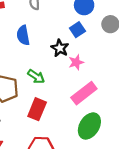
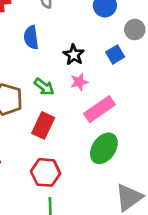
blue square: (77, 30) -> (115, 54), moved
pink star: (76, 62) -> (79, 82), moved

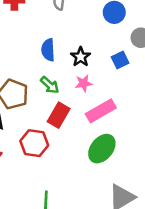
blue semicircle: (31, 37) -> (48, 50), moved
red rectangle: (43, 125) -> (59, 115), moved
red hexagon: (46, 172) -> (34, 143), moved

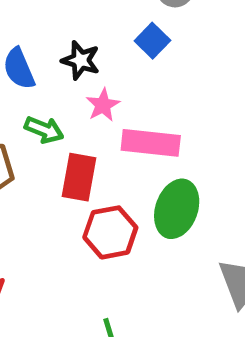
pink rectangle: (101, 111) -> (151, 143), turned 56
red hexagon: (34, 143) -> (110, 232), moved

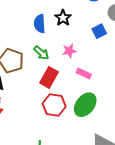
black star: (81, 60) -> (63, 18), moved
pink rectangle: (151, 143) -> (84, 74), size x0.6

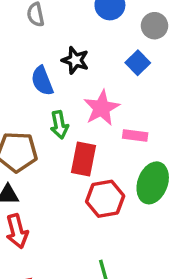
pink star: (69, 51) -> (102, 108), size x1.5
green arrow: (41, 53) -> (59, 125), turned 56

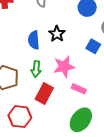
blue square: (138, 63) -> (93, 46), turned -32
red hexagon: (105, 199) -> (20, 117), moved

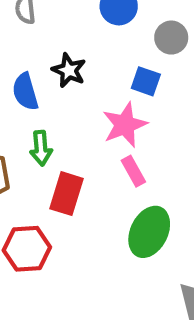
pink star: (64, 67) -> (125, 125), moved
pink rectangle: (79, 89) -> (133, 171), turned 48

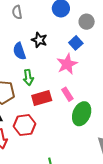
blue square: (146, 81) -> (76, 43), turned 32
pink rectangle: (133, 171) -> (67, 94), moved
red rectangle: (67, 194) -> (42, 98), turned 60

